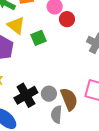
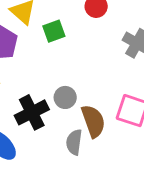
gray circle: (49, 94) -> (65, 97), moved

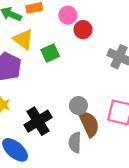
gray circle: (65, 97) -> (78, 106), moved

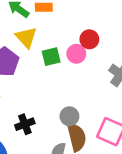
pink circle: (68, 15) -> (76, 54), moved
black cross: (38, 121) -> (25, 124), size x0.7

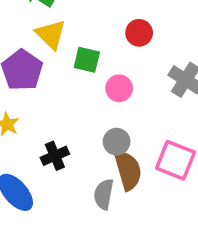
pink circle: (76, 54) -> (119, 88), moved
green square: (51, 57) -> (87, 60), turned 30

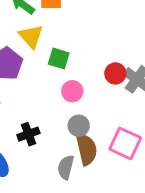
red circle: (139, 33) -> (115, 73), moved
pink circle: (119, 88) -> (72, 91), moved

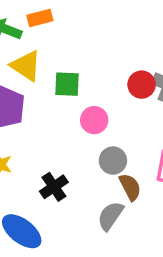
brown semicircle: (87, 149) -> (130, 187), size x0.7
gray semicircle: (66, 167) -> (110, 216), turned 35

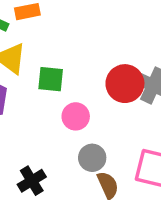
red circle: (142, 85) -> (125, 84), size x1.4

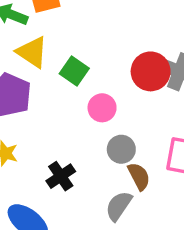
green square: (51, 79) -> (74, 71), turned 32

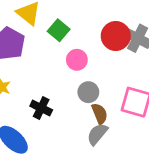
black cross: (61, 176) -> (41, 108), turned -35
gray semicircle: (119, 206) -> (97, 134), moved

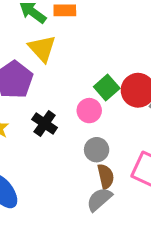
green square: (59, 30) -> (107, 88), moved
black cross: (41, 108) -> (45, 124), moved

